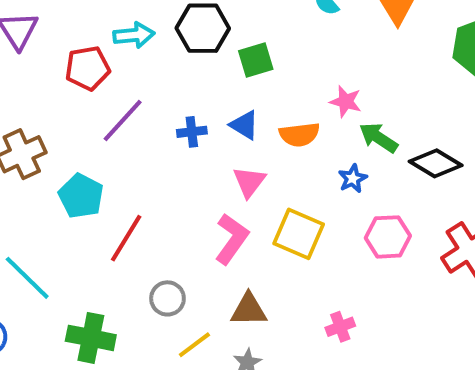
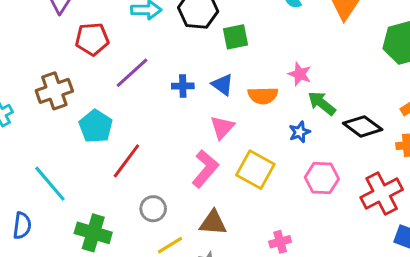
red pentagon: (88, 68) -> (92, 39), moved

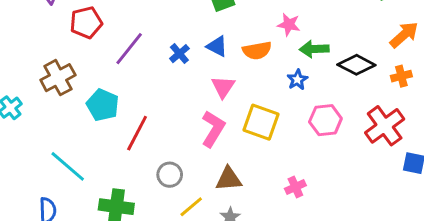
blue cross: (183, 86) -> (179, 54), turned -30
green arrow: (322, 103) -> (314, 49), turned -32

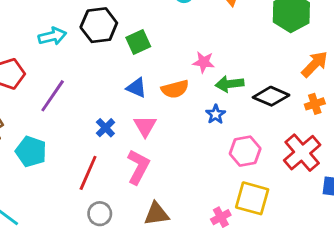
blue cross: (179, 54) -> (105, 128), moved
yellow square: (261, 122) -> (252, 198), moved
red line: (137, 133) -> (88, 173), moved

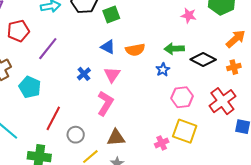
pink star: (204, 62) -> (189, 15), moved
red line: (88, 173) -> (53, 118), moved

